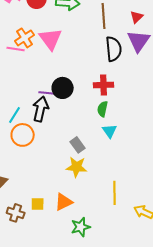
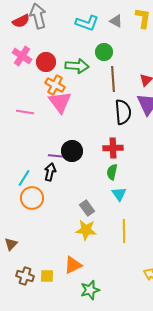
orange cross: (25, 38) -> (55, 85), moved, turned -30
black arrow: (41, 109) -> (50, 172), size x0.7
yellow line: (115, 193) -> (124, 231), moved
yellow square: (38, 204) -> (47, 276), moved

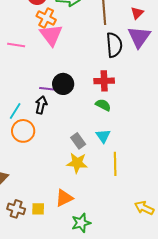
green semicircle: (112, 172) -> (103, 105), turned 105
cyan triangle: (119, 194) -> (103, 136), moved

